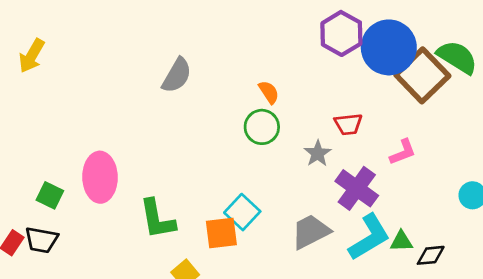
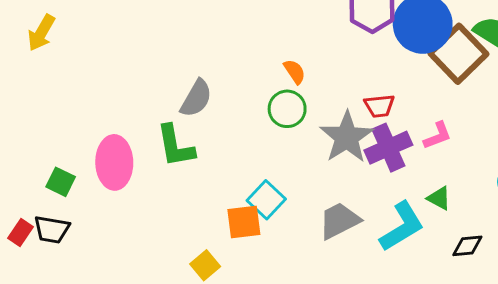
gray semicircle: (177, 75) -> (196, 98), moved
gray star: (318, 153) -> (347, 137), size x1.8
purple cross: (357, 188) -> (388, 148), moved, turned 30
green L-shape: (157, 219) -> (175, 146), moved
green triangle: (401, 241) -> (439, 198), moved, turned 30

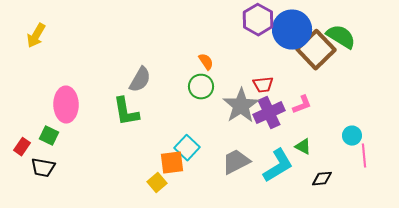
pink ellipse: (114, 162) -> (66, 105), moved
red rectangle: (20, 232) -> (22, 147), moved
yellow square: (205, 265) -> (157, 183), moved

